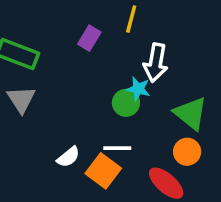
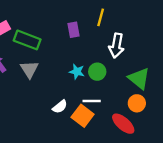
purple rectangle: (89, 38) -> (73, 30), turned -42
cyan star: (138, 89) -> (77, 72), moved

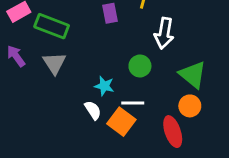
cyan star: (77, 72) -> (104, 86), moved
white semicircle: (60, 107) -> (93, 110), turned -84
red ellipse: (123, 124) -> (173, 132), turned 30

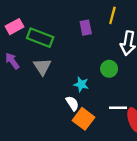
white line: (133, 103) -> (118, 108), moved
orange square: (121, 122) -> (83, 119), moved

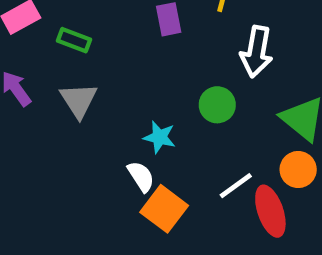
green rectangle: (40, 38) -> (74, 40), size x0.6
white line: (118, 108) -> (236, 186), turned -36

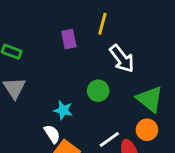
white arrow: (257, 52) -> (122, 59), turned -48

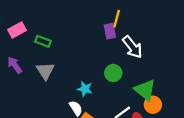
purple rectangle: (69, 39) -> (110, 31), moved
green triangle: (150, 99) -> (145, 90), moved

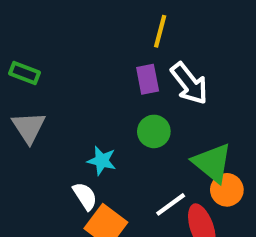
purple rectangle: (110, 31) -> (148, 79), moved

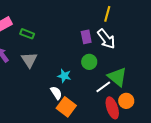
yellow line: (160, 31) -> (107, 14), moved
orange circle: (227, 190) -> (126, 101), moved
white line: (171, 204) -> (103, 87), moved

